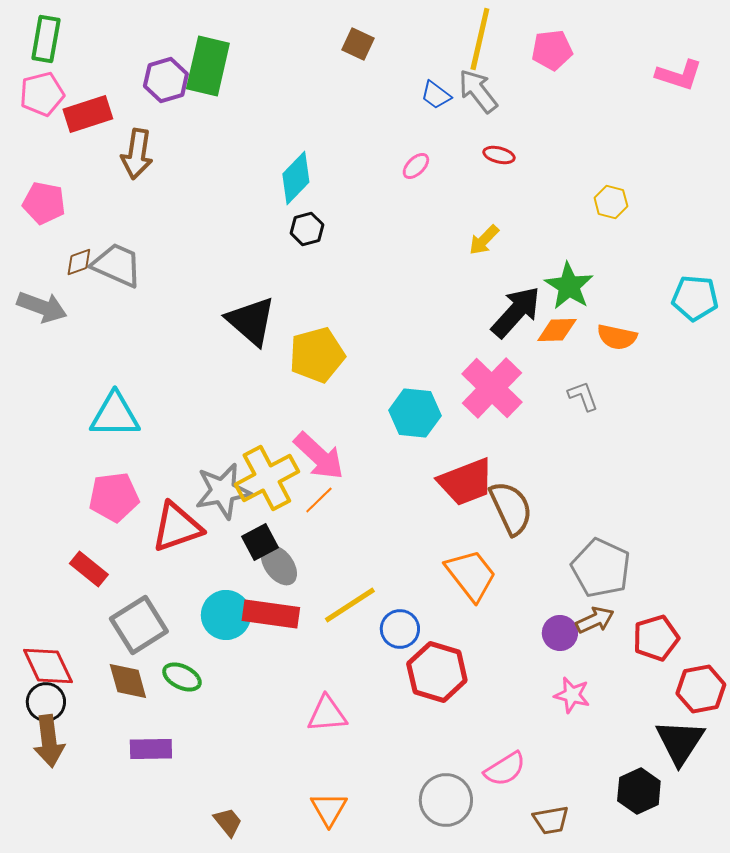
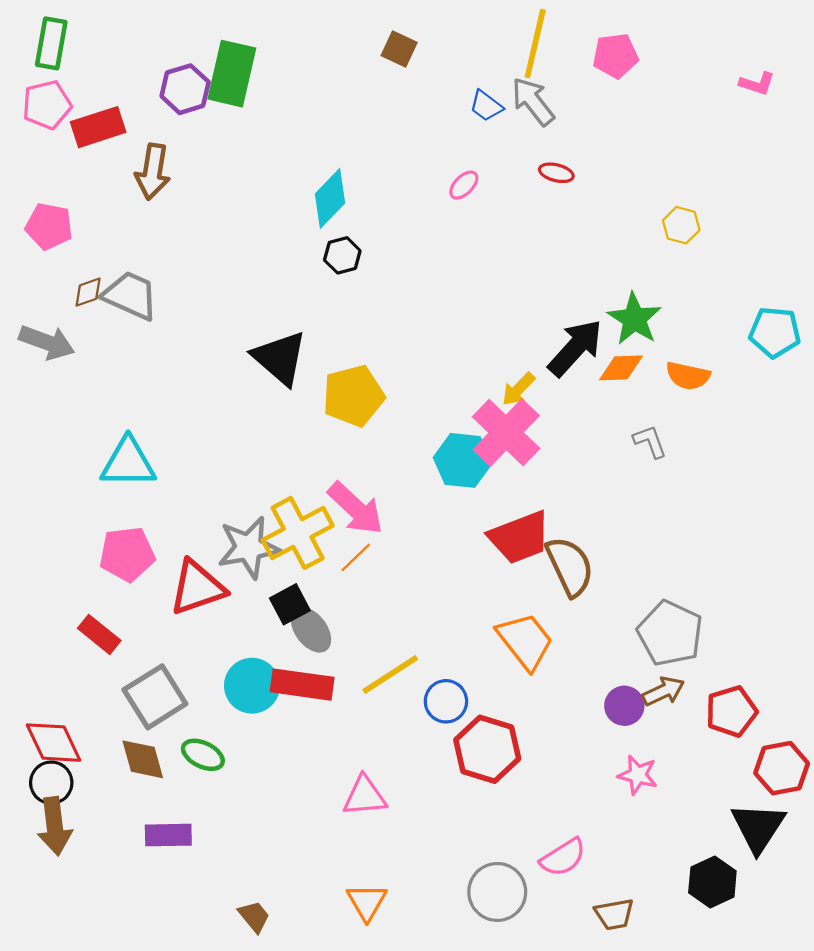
pink L-shape: (679, 75) -> (757, 84), size x0.7
yellow arrow: (484, 240) -> (518, 389), moved
pink cross: (492, 388) -> (506, 433), moved

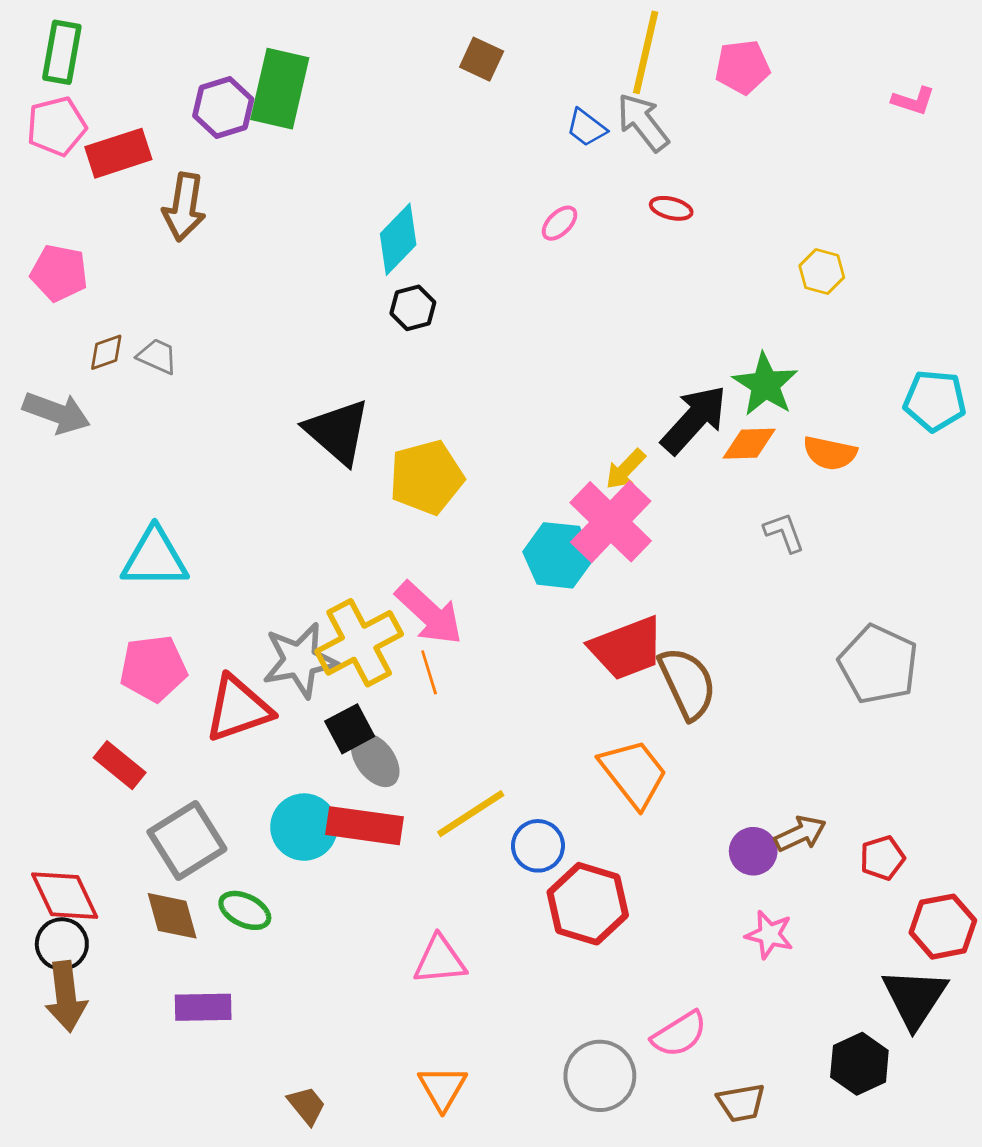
gray trapezoid: (130, 295) -> (157, 356), size x0.6
orange line: (356, 557) -> (429, 672), turned -63
gray pentagon: (670, 633) -> (878, 664), moved
red pentagon: (731, 711) -> (882, 858), size x0.7

